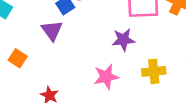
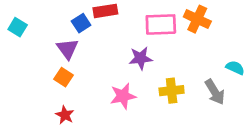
orange square: (18, 58) -> (63, 77), moved

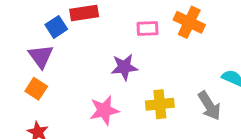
pink rectangle: (161, 24) -> (147, 28), size x0.6

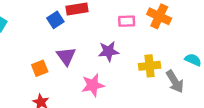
purple triangle: (41, 56) -> (66, 56), moved
orange square: (36, 89) -> (40, 68), turned 35
yellow cross: (160, 104) -> (150, 66), moved

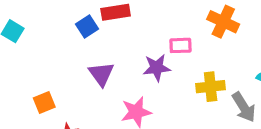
pink rectangle: (127, 21) -> (180, 45), moved
orange square: (40, 68) -> (44, 102), moved

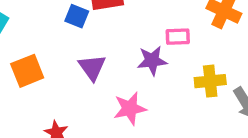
blue square: (87, 26) -> (77, 16), turned -35
orange square: (44, 102) -> (27, 71), moved, size x1.4

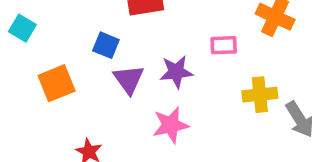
blue square: (77, 16) -> (106, 45), moved
purple star: (152, 61) -> (176, 72), moved

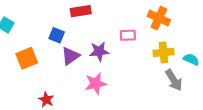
purple triangle: (129, 79) -> (70, 56), turned 30
yellow cross: (260, 95) -> (163, 53), moved

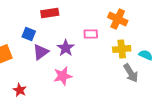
purple star: (99, 51) -> (66, 48), turned -30

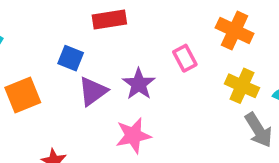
pink rectangle: (91, 34) -> (185, 58), turned 64
yellow cross: (122, 49) -> (242, 86), turned 30

